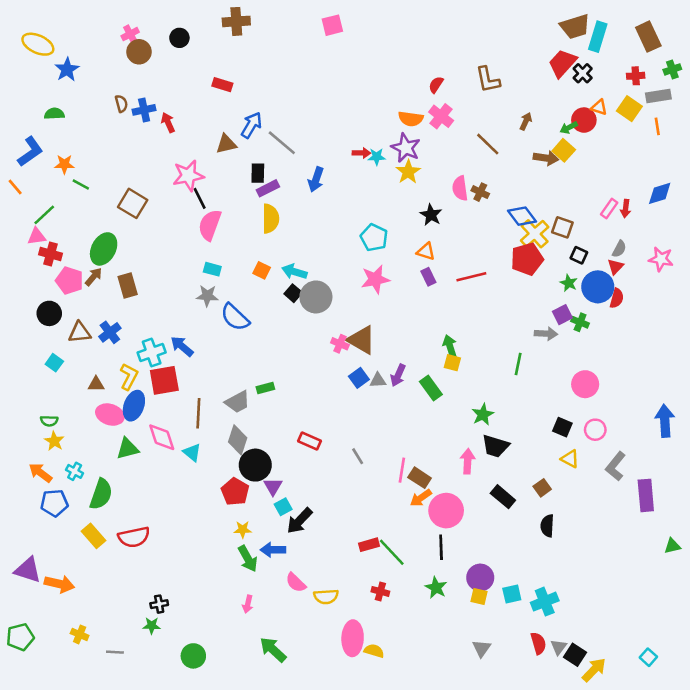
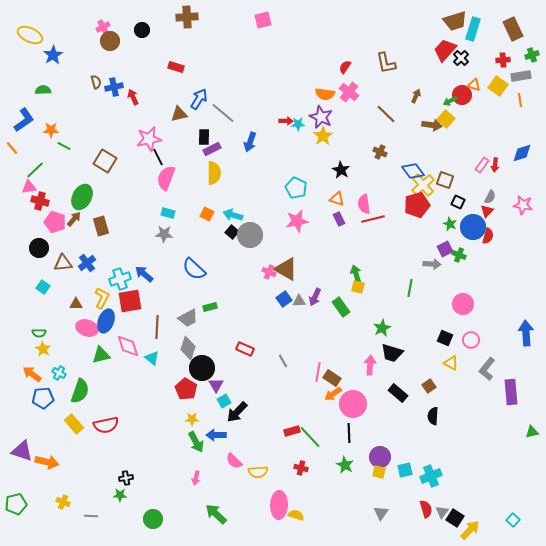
pink semicircle: (460, 188) -> (364, 204), moved
blue semicircle: (235, 317) -> (194, 269), moved

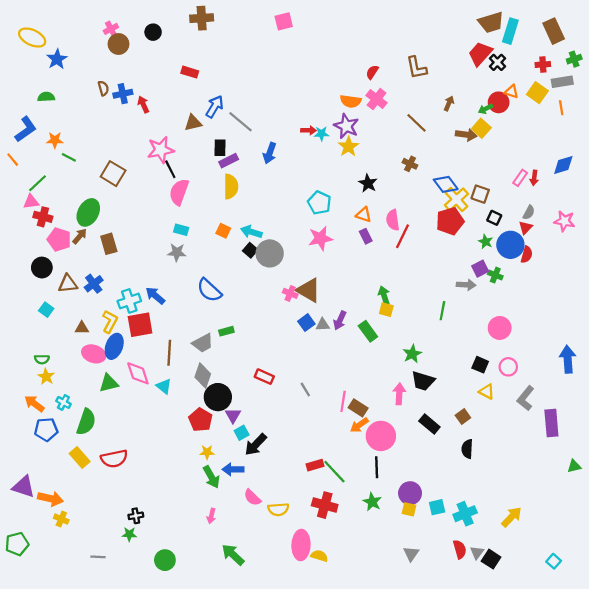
red line: (373, 219) -> (402, 236), turned -50
red cross: (301, 468) -> (325, 505), size x1.6
yellow cross: (63, 502) -> (61, 519), moved
yellow arrow: (470, 530) -> (512, 517), moved

